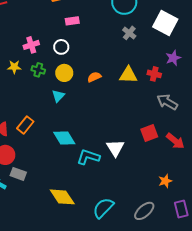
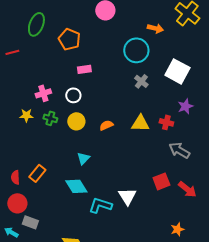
cyan triangle: (58, 96) -> (83, 158), moved

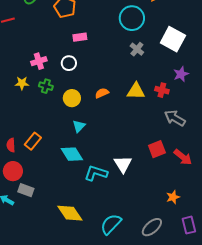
yellow circle: (76, 121) -> (72, 98), moved

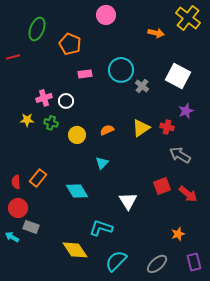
cyan circle: (132, 18) -> (121, 70), moved
white circle: (69, 63) -> (66, 101), moved
yellow triangle: (136, 91) -> (141, 128), turned -36
cyan triangle: (79, 126) -> (102, 163), moved
cyan L-shape: (96, 173) -> (101, 228), moved

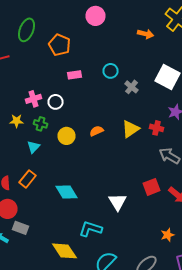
cyan circle: (121, 70) -> (110, 71), size x0.6
cyan triangle: (102, 163) -> (34, 147), moved

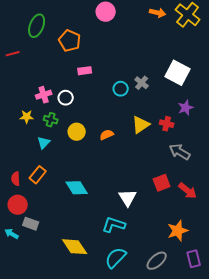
orange arrow: (146, 34) -> (158, 13), moved
cyan circle: (110, 71) -> (121, 89), moved
orange semicircle: (96, 131) -> (107, 135), moved
cyan L-shape: (90, 229) -> (114, 225), moved
orange star: (168, 235) -> (178, 231), size x1.5

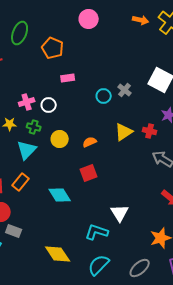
cyan triangle: (44, 143) -> (27, 150), size x1.5
red square: (162, 183) -> (89, 173), moved
white triangle: (128, 198) -> (120, 213), moved

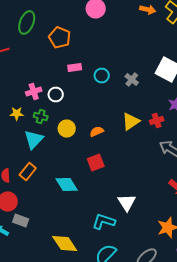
cyan circle: (104, 96) -> (102, 76), moved
red cross: (150, 131) -> (157, 120), turned -32

